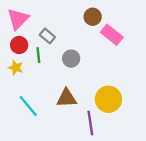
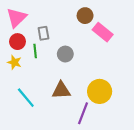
gray rectangle: (47, 36) -> (43, 33), turned 40
purple line: (90, 123) -> (83, 113), turned 30

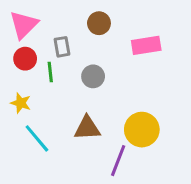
brown circle: (85, 16) -> (99, 23), moved
pink rectangle: (103, 32) -> (146, 45), turned -48
yellow star: (14, 62) -> (21, 103), moved

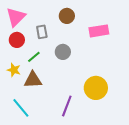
green line: (50, 72) -> (34, 57), moved, turned 56
brown triangle: (87, 128) -> (33, 80), moved
cyan line: (37, 138) -> (21, 108), moved
purple line: (118, 161) -> (67, 106), moved

